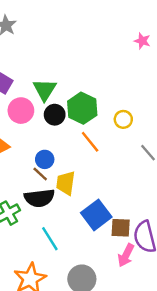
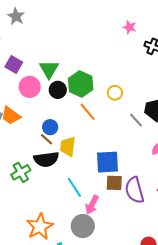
blue square: (96, 215) -> (107, 162), moved, turned 35
cyan line: (50, 239) -> (74, 187), moved
pink arrow: (126, 255) -> (92, 205), moved

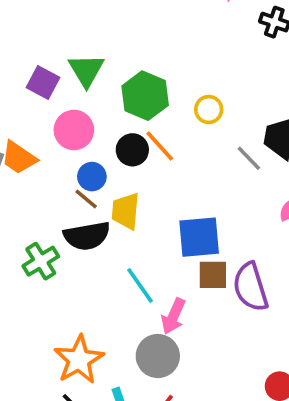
purple square: (14, 64) -> (43, 82), moved
pink circle: (30, 87) -> (74, 130), moved
black circle: (58, 90) -> (132, 150), moved

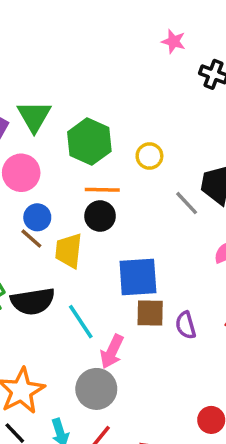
orange line: (160, 146) -> (102, 190), turned -48
black circle: (132, 150) -> (100, 216), moved
black semicircle: (87, 236) -> (33, 301), moved
purple semicircle: (251, 287) -> (186, 325), size x0.6

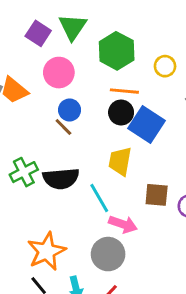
yellow trapezoid: (69, 251) -> (120, 161), moved
blue square: (138, 277) -> (147, 124), moved, turned 33
pink arrow: (112, 352) -> (123, 224), turned -100

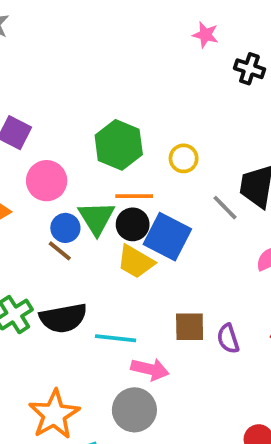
green triangle: (73, 27) -> (96, 218), moved
yellow trapezoid: (120, 161) -> (136, 262), moved, turned -64
cyan line: (99, 198) -> (116, 338), turned -48

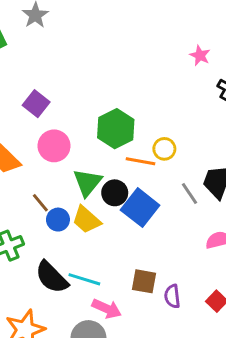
orange line: (134, 196) -> (141, 161), moved
blue circle: (65, 228) -> (58, 220), moved
brown line: (60, 251) -> (40, 203), moved
yellow trapezoid: (136, 262) -> (86, 220), moved
black semicircle: (63, 318) -> (52, 277), moved, turned 45

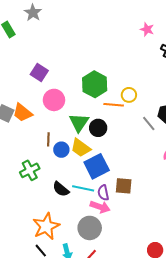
brown line: (40, 203) -> (48, 139), turned 48
blue square: (140, 208) -> (97, 166), moved, turned 30
black semicircle: (52, 277) -> (61, 189), size x0.7
purple semicircle: (172, 296) -> (103, 193), moved

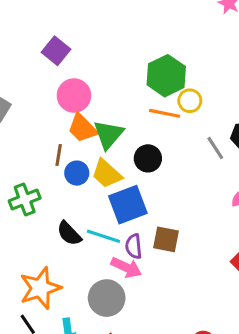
green hexagon: (95, 84) -> (166, 76), moved
orange trapezoid: (22, 113) -> (82, 128), moved
black circle: (98, 128) -> (148, 158), moved

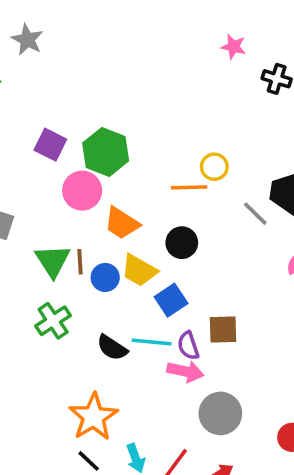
green hexagon: (166, 76) -> (106, 152), moved
orange trapezoid: (82, 128) -> (122, 223), moved
green triangle: (108, 135) -> (53, 261), moved
blue square: (128, 205) -> (171, 300), size x0.7
gray circle: (107, 298) -> (220, 413), moved

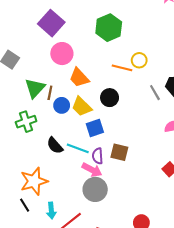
purple square: (50, 145) -> (51, 23), size x1.4
green hexagon: (106, 152) -> (109, 28), moved
gray circle: (220, 413) -> (95, 189), moved

